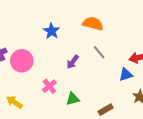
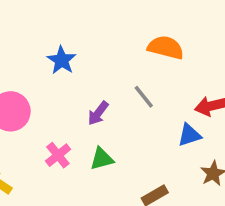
orange semicircle: (93, 24) -> (166, 47), moved
green triangle: (73, 99) -> (102, 159), moved

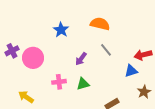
orange semicircle: (166, 47) -> (100, 24), moved
pink cross: (58, 155) -> (59, 82), turned 32

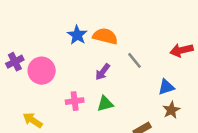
orange semicircle: (100, 24) -> (105, 36), moved
red arrow: (143, 55) -> (181, 50), moved
brown star: (144, 92) -> (171, 110), moved

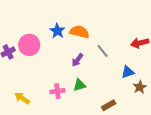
pink circle: (42, 71) -> (29, 45), moved
pink cross: (75, 101) -> (57, 91), moved
brown star: (171, 110) -> (140, 87), moved

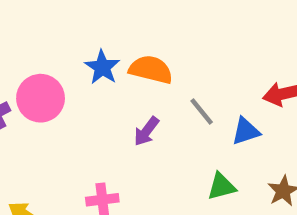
blue triangle: (128, 72) -> (246, 131), moved
green triangle: (79, 85) -> (221, 186), moved

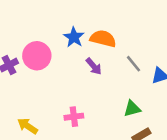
purple arrow: (146, 131) -> (94, 66), moved, turned -78
green triangle: (221, 186) -> (132, 109), moved

